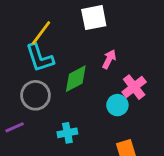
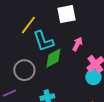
cyan L-shape: (40, 58) -> (43, 41), moved
cyan circle: (117, 105) -> (93, 77), moved

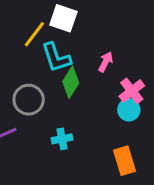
white square: (66, 14) -> (63, 18), moved, turned 30
green diamond: (53, 58) -> (71, 82), turned -30

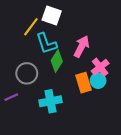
pink arrow: (106, 62) -> (82, 46), size x1.5
cyan cross: (62, 139) -> (51, 101), size x1.5
orange rectangle: (125, 161) -> (84, 83), moved

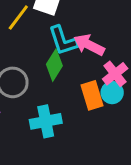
cyan L-shape: (46, 43) -> (63, 41), moved
pink arrow: (82, 46) -> (89, 45), turned -90

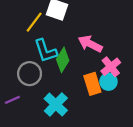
cyan L-shape: (63, 41) -> (46, 51), moved
cyan cross: (46, 121) -> (56, 105), turned -35

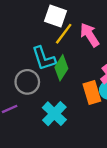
yellow line: (34, 22) -> (64, 34), moved
pink arrow: (90, 44) -> (90, 35), moved, turned 30

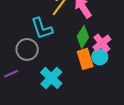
green diamond: (61, 68) -> (83, 37), moved

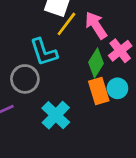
pink cross: (102, 43) -> (120, 51), moved

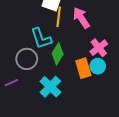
yellow line: (66, 24) -> (59, 17), turned -30
pink cross: (120, 51) -> (99, 48), moved
green diamond: (96, 63) -> (58, 54), moved

